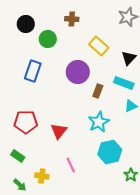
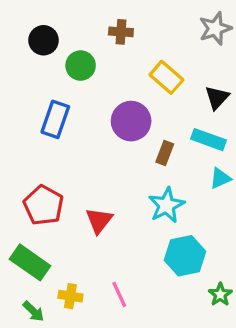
red pentagon: (26, 122) -> (44, 205), turned 30
green rectangle: (18, 156) -> (30, 262), size x1.6
pink line: (71, 165) -> (119, 294), moved

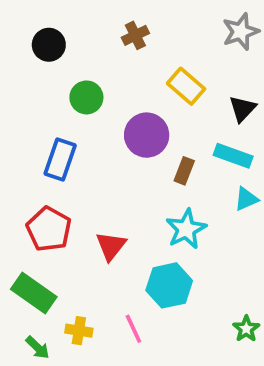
brown cross: (121, 32) -> (135, 35), turned -30
green circle: (81, 66) -> (86, 97), moved
blue rectangle: (55, 119) -> (60, 159), moved
cyan hexagon: (185, 256) -> (169, 285), moved

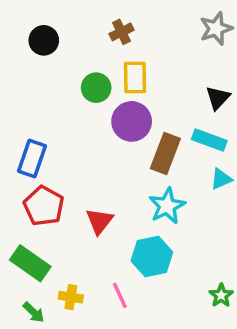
yellow rectangle: (186, 86) -> (135, 78), moved, turned 48
green circle: (86, 97) -> (96, 88), moved
blue rectangle: (60, 159) -> (32, 159), moved
brown rectangle: (184, 171) -> (165, 154), size x1.6

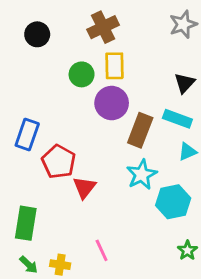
brown cross: (121, 32) -> (103, 27), size x1.5
red pentagon: (44, 206) -> (59, 162), moved
cyan hexagon: (152, 257) -> (173, 202), moved
green rectangle: (30, 263) -> (26, 223), turned 64
yellow cross: (71, 297) -> (60, 265), moved

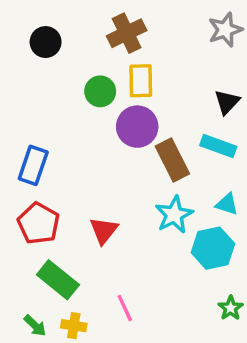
brown rectangle: (140, 130) -> (172, 160), turned -48
cyan triangle: (187, 152) -> (227, 204), moved, turned 42
red pentagon: (59, 162) -> (39, 223), moved
green rectangle: (26, 223) -> (58, 280), moved, turned -60

